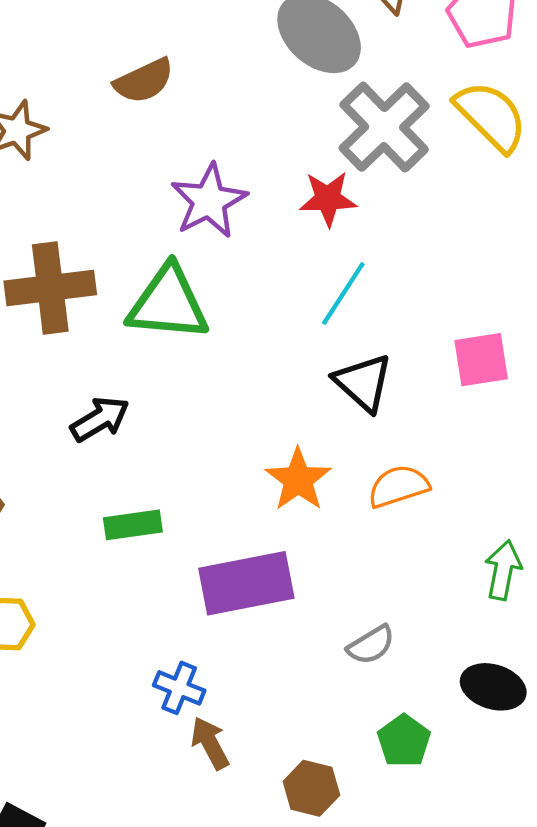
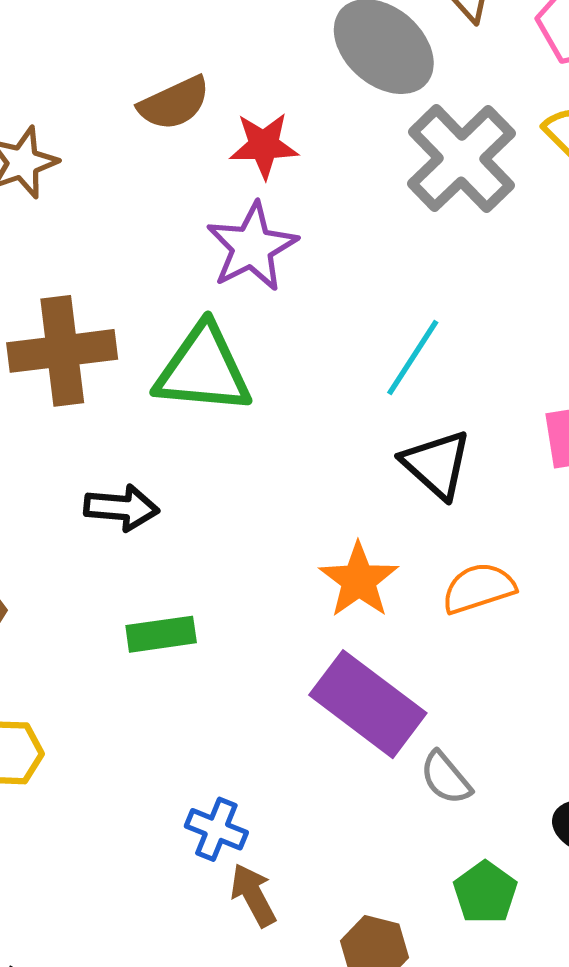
red star: (328, 199) -> (264, 145), moved
black arrow: (100, 419) -> (122, 508), turned 36
purple rectangle: (246, 583) -> (368, 704), moved, turned 48
gray semicircle: (371, 645) -> (446, 778), turned 81

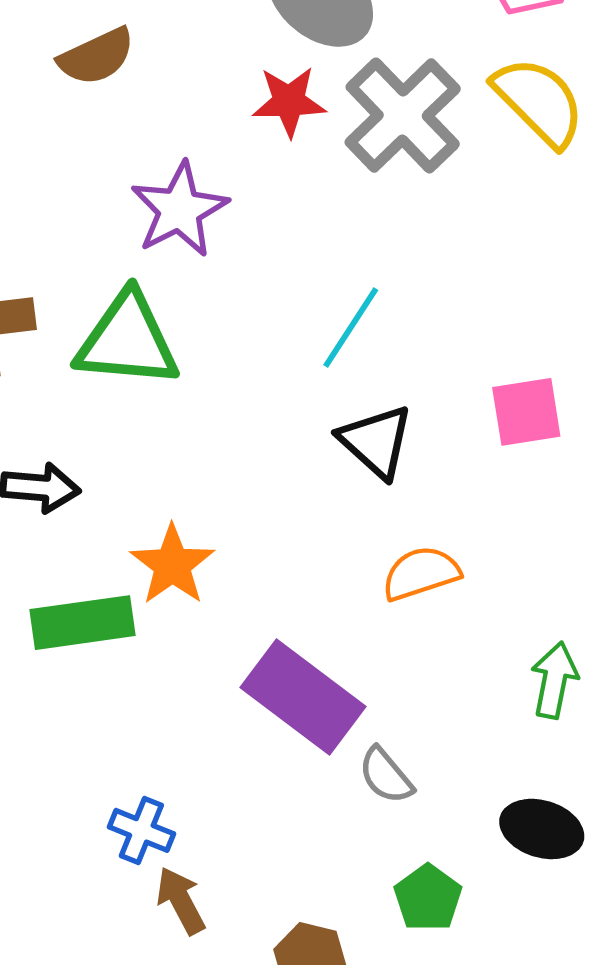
red star: (264, 145) -> (289, 101), moved
orange star: (359, 580) -> (172, 565), moved
green rectangle: (161, 634) -> (82, 623), size x1.4

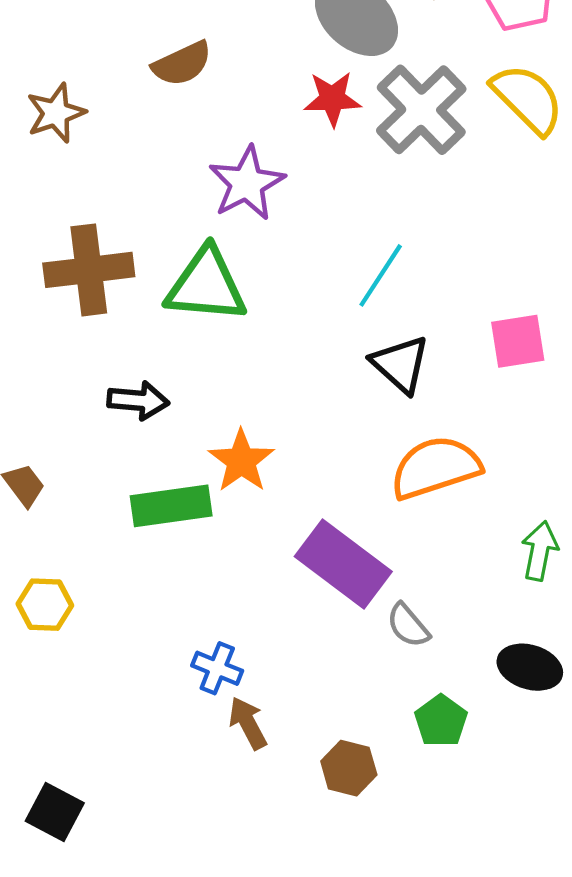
orange semicircle: (421, 573) -> (435, 467), size x1.5

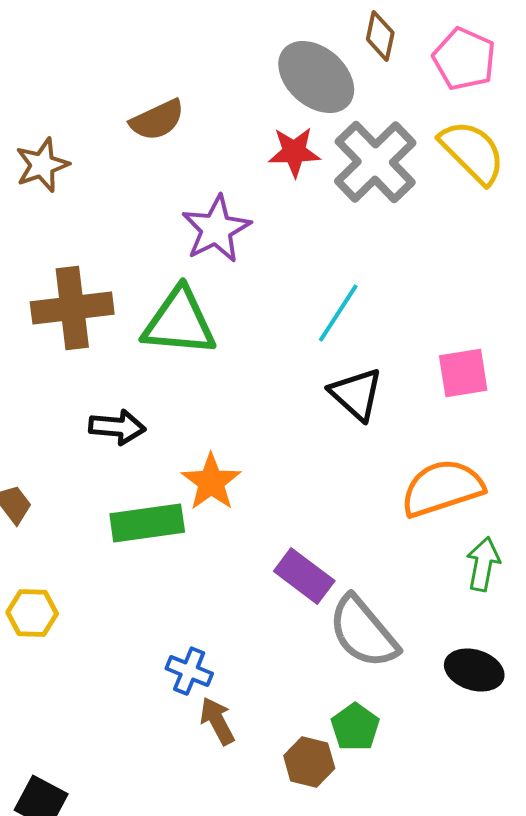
orange semicircle: (435, 467) -> (442, 488), moved
purple rectangle: (343, 564) -> (304, 576), size x0.7
gray semicircle: (408, 625) -> (363, 632), size x1.8
green pentagon: (441, 721) -> (355, 727), moved

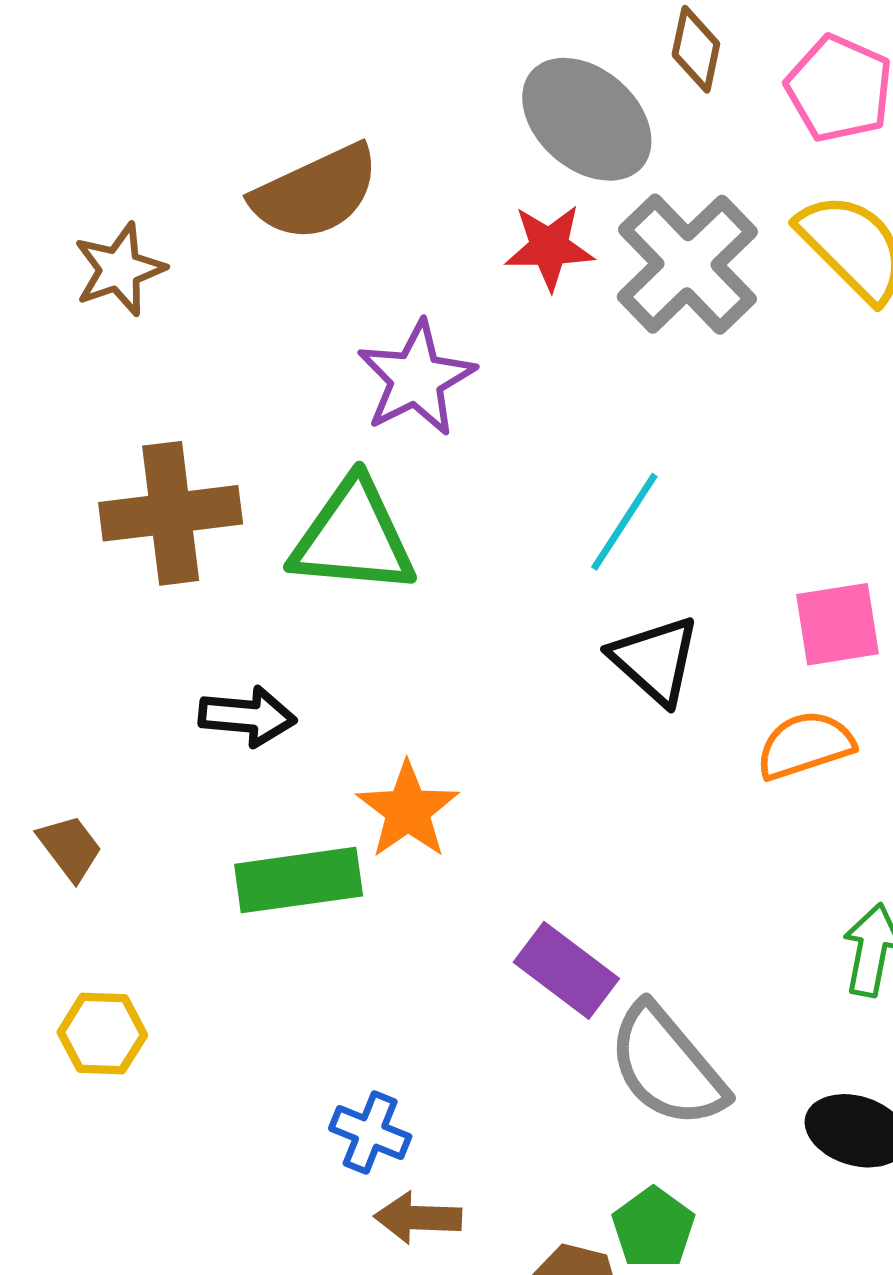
brown semicircle: (157, 120) -> (316, 193), size x1.4
orange semicircle: (442, 488) -> (805, 745), moved, size x0.7
brown arrow: (217, 721) -> (418, 1218), turned -60

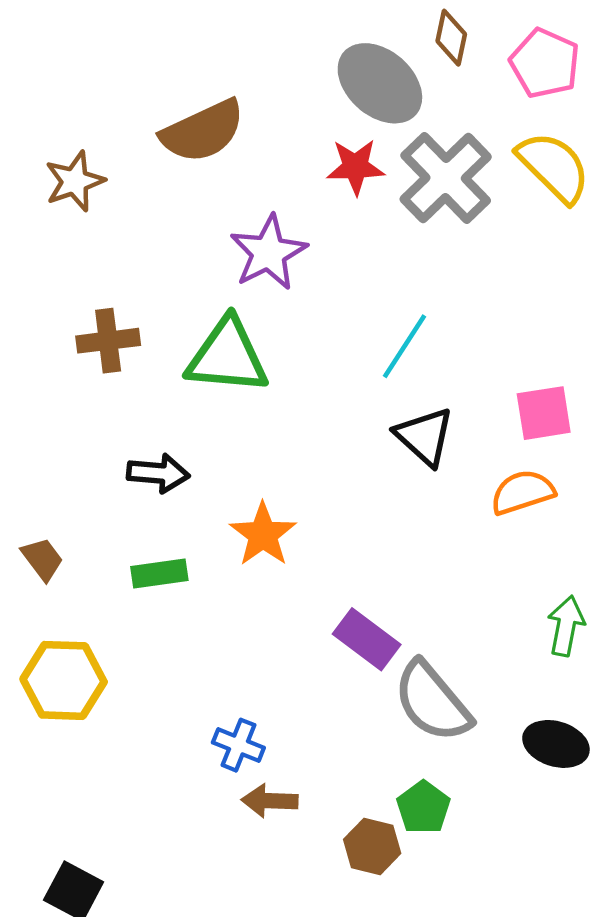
brown cross: (171, 513) -> (108, 341), size x0.7
green rectangle: (299, 880) -> (159, 573), moved, size x0.7
yellow hexagon: (102, 1034) -> (64, 680), size x1.5

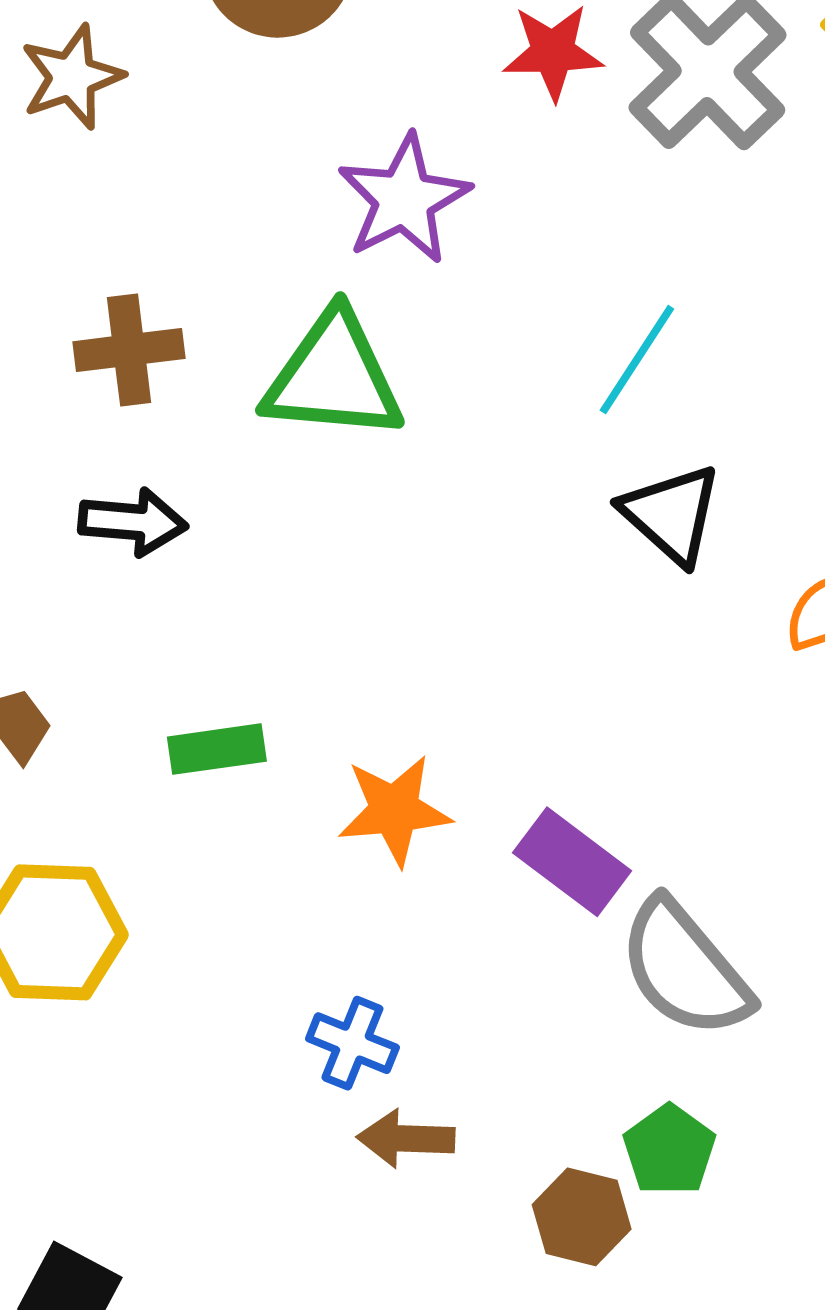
black arrow: (158, 473) -> (133, 522), moved
orange star: (263, 535) -> (394, 810), moved, turned 30

